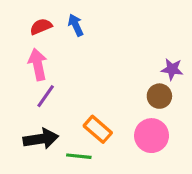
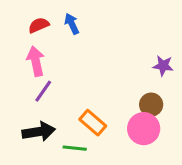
brown circle: (159, 96) -> (151, 105), moved

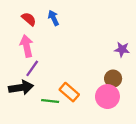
red semicircle: (39, 25) -> (29, 19), turned 64
black arrow: (39, 132) -> (21, 88), moved
green line: (75, 148) -> (50, 101), moved

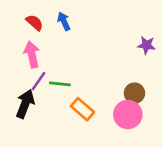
purple star: (122, 49) -> (146, 45), moved
black arrow: (21, 88) -> (25, 104), turned -60
green line: (50, 101) -> (60, 84), moved

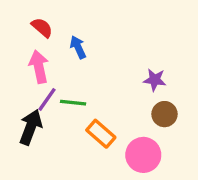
blue arrow: (64, 21) -> (78, 47), moved
purple star: (146, 45) -> (155, 80), moved
pink circle: (128, 114) -> (143, 155), moved

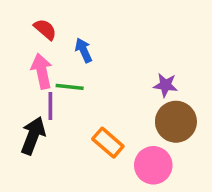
purple line: (47, 99) -> (50, 106), turned -35
green line: (73, 103) -> (70, 87), moved
brown circle: (165, 114) -> (176, 122), size x1.5

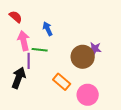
red semicircle: (45, 29) -> (16, 17), moved
brown circle: (176, 122) -> (83, 57), moved

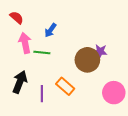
blue arrow: (48, 29) -> (50, 30), turned -120
purple line: (29, 61) -> (42, 94), moved
pink circle: (88, 95) -> (114, 93), moved

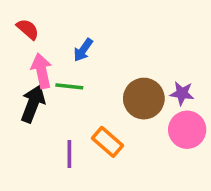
purple star: (100, 51) -> (182, 93), moved
black arrow: (20, 82) -> (33, 104), moved
pink circle: (114, 93) -> (187, 130), moved

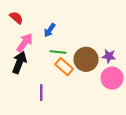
pink arrow: (42, 71) -> (25, 43), turned 48
green line: (69, 86) -> (58, 52), moved
orange rectangle: (107, 142) -> (64, 67), moved

